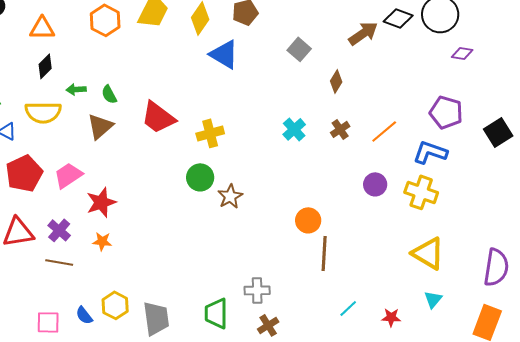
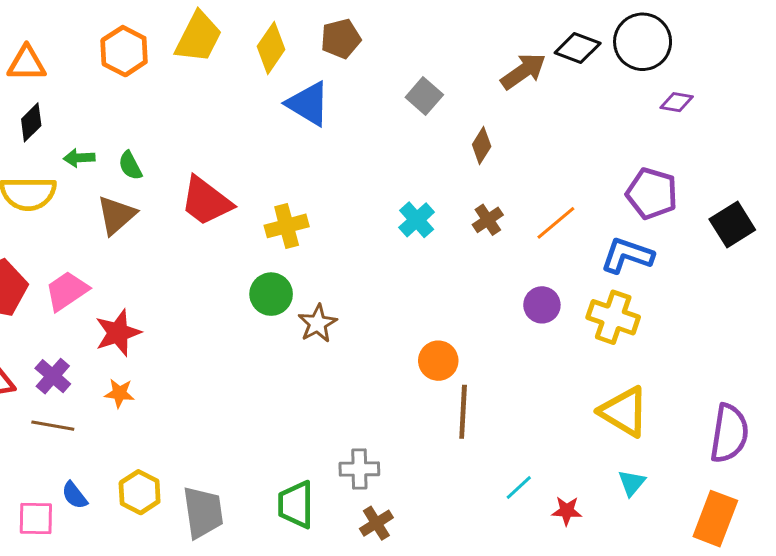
cyan line: (348, 308) -> (519, 488), moved
blue semicircle: (84, 315) -> (75, 495), moved

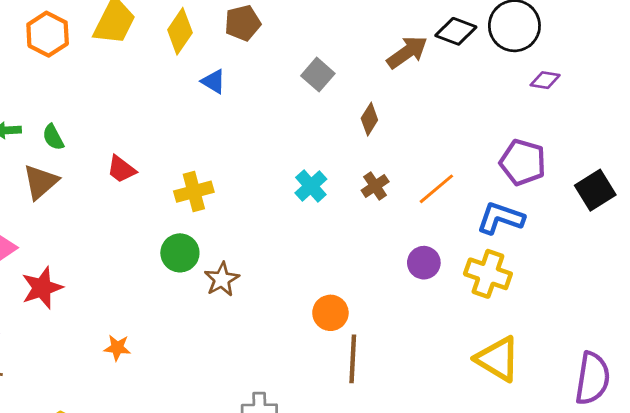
blue triangle: (308, 104) -> (213, 81), size x0.6
red trapezoid: (206, 201) -> (121, 169), size x0.6
orange star: (119, 393) -> (117, 348), moved

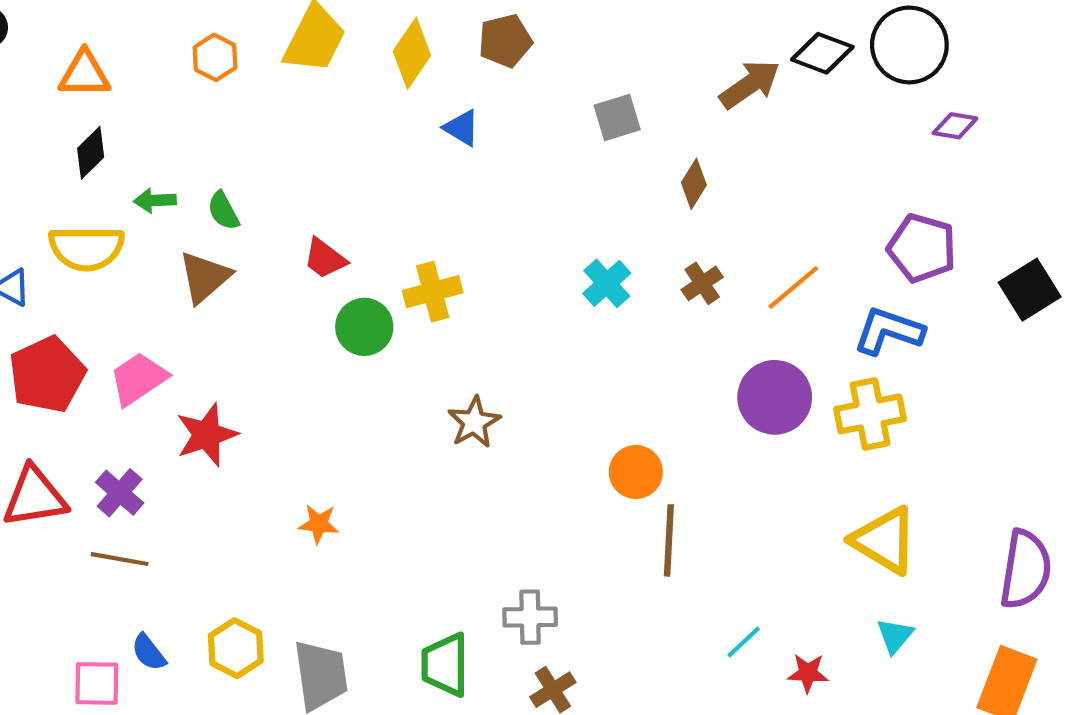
orange hexagon: (48, 34) -> (215, 57), size x0.7
gray square: (318, 75) -> (617, 118), turned 32
green circle: (180, 253) -> (364, 327), moved
purple circle: (424, 263) -> (775, 397), size x1.5
yellow cross: (488, 274) -> (870, 414), turned -30

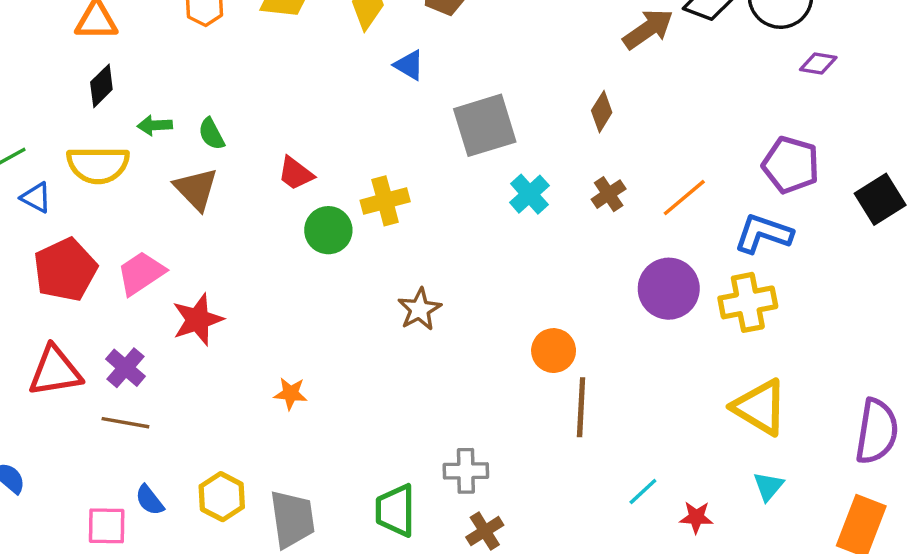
gray square: (617, 118) -> (485, 125), moved, size x1.6
brown triangle: (205, 277) -> (196, 189), turned -33

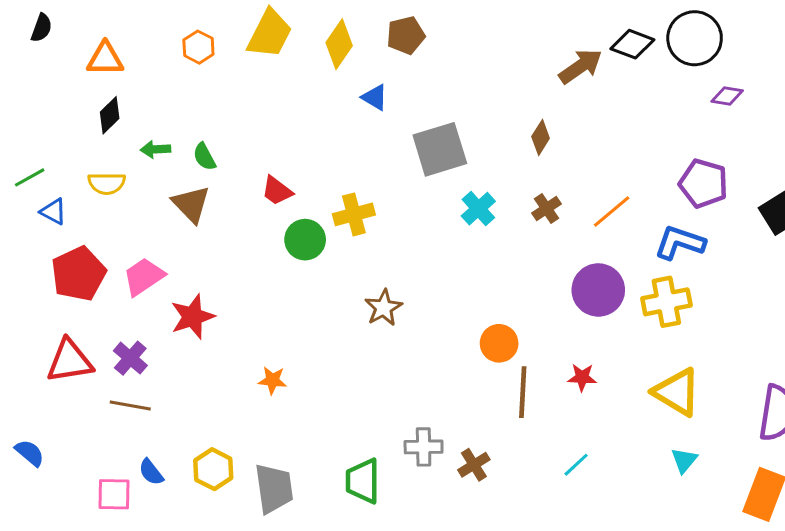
yellow semicircle: (98, 165) -> (107, 183), size x0.7
red star: (696, 517) -> (582, 377), moved
brown cross: (485, 531) -> (474, 465), moved

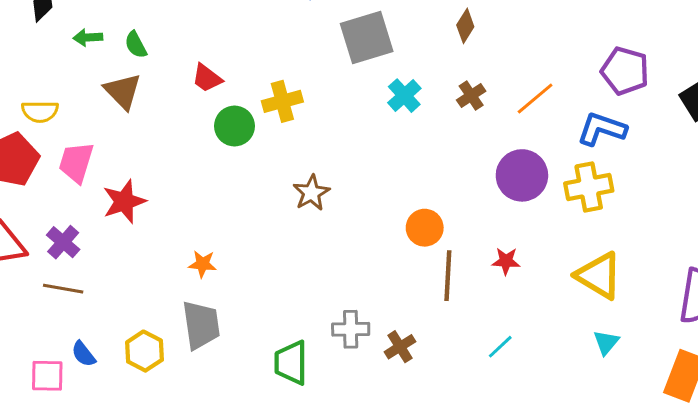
yellow semicircle: (107, 183) -> (40, 112), moved
pink trapezoid: (144, 277) -> (76, 162), turned -39
gray trapezoid: (274, 488) -> (201, 325), moved

